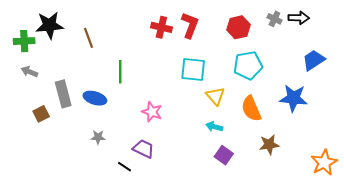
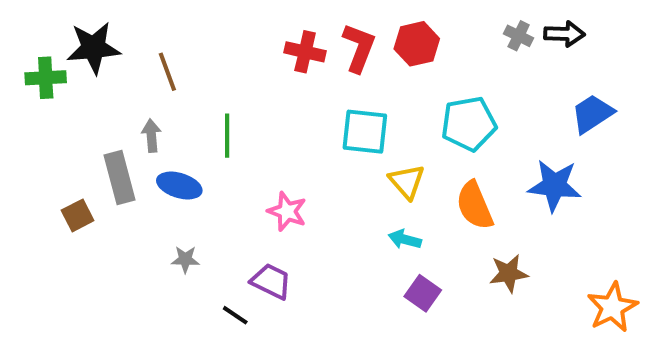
red hexagon: (239, 27) -> (417, 44), moved
gray arrow: (29, 72) -> (151, 136), moved, turned 63

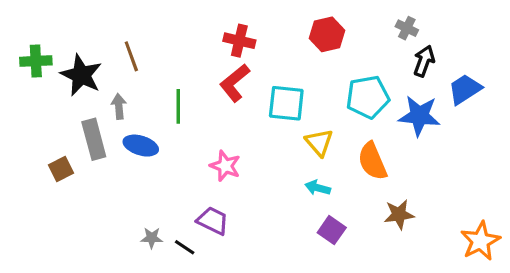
black arrow: (564, 34) -> (424, 61), moved, turned -72
black star: (94, 48) -> (81, 75), moved, turned 30
red L-shape: (359, 48) -> (235, 83), moved, turned -150
blue star: (554, 186) -> (419, 116), moved
gray star: (185, 259) -> (152, 238), moved

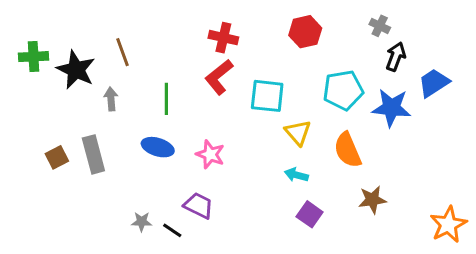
gray rectangle: (94, 139) -> (93, 154), moved
blue ellipse: (141, 146) -> (158, 147), moved

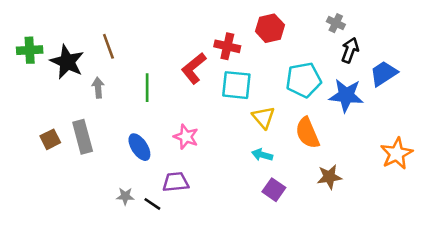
red cross: (223, 38) -> (227, 46), moved
blue ellipse: (158, 147) -> (139, 147), moved, turned 40
purple trapezoid: (199, 206) -> (176, 182), turned -32
orange star: (448, 225) -> (397, 154), moved

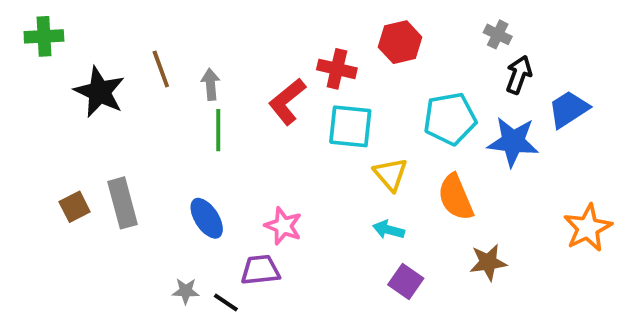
green cross: (30, 50) -> (44, 36), moved
gray arrow: (98, 88) -> (211, 84), moved
pink star: (186, 137) -> (283, 226), moved

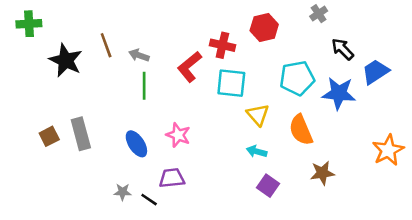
gray cross: (498, 34) -> (319, 14), moved, turned 30
black arrow: (519, 75) -> (343, 49), turned -65
gray arrow: (211, 84) -> (139, 55), turned -66
pink star: (283, 226) -> (178, 135), moved

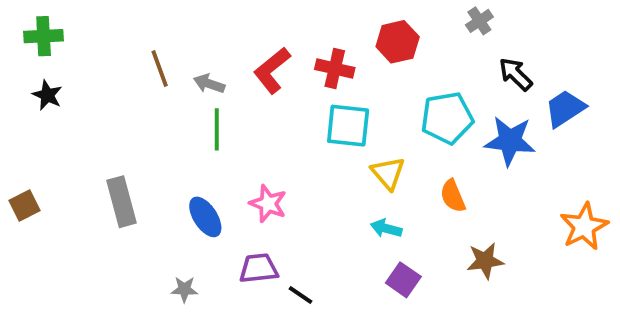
black star: (66, 60) -> (47, 95), moved, size x0.6
red L-shape: (190, 67) -> (272, 70), moved
orange semicircle: (301, 130) -> (453, 196), size x0.7
brown square: (49, 136) -> (24, 206), moved
black line: (149, 200) -> (300, 295), moved

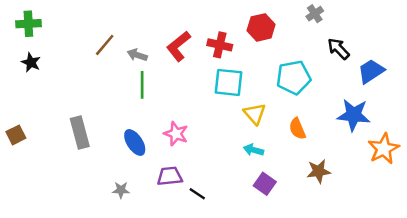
brown line: (160, 68) -> (105, 45), turned 60
blue star: (510, 141) -> (354, 115), moved

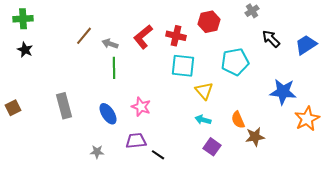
blue trapezoid: (371, 71) -> (306, 45), moved
orange semicircle: (297, 129) -> (238, 120), moved

